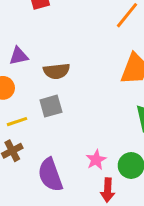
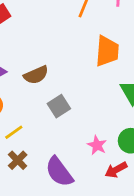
gray square: (51, 106) -> (59, 106), moved
red arrow: (108, 190) -> (116, 170), turned 75

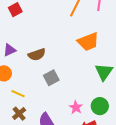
orange trapezoid: (107, 51) -> (88, 42), turned 60
yellow line: (14, 132) -> (18, 94), turned 56

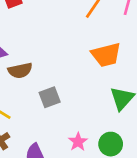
brown semicircle: (37, 55) -> (20, 70), moved

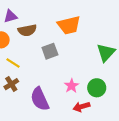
orange trapezoid: (106, 55) -> (69, 25), moved

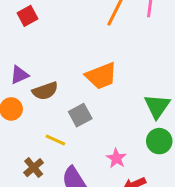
yellow line: (13, 63) -> (55, 140), moved
green circle: (97, 88) -> (159, 141), moved

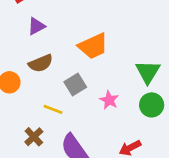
purple triangle: (19, 75) -> (36, 26), moved
pink star: (116, 158) -> (109, 100), moved

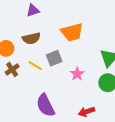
yellow line: (53, 109) -> (35, 65), moved
brown cross: (34, 137) -> (12, 69), moved

